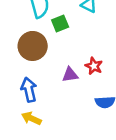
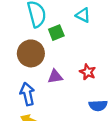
purple triangle: (70, 75) -> (55, 77), moved

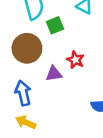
red star: (88, 72) -> (75, 60), moved

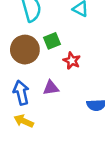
green square: (55, 25) -> (52, 41), moved
purple triangle: (54, 74) -> (51, 88), moved

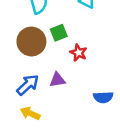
blue arrow: (21, 93) -> (28, 85), turned 60

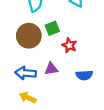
blue arrow: (28, 85) -> (26, 73), turned -132
blue semicircle: (103, 97) -> (84, 75), moved

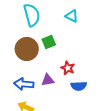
red star: (69, 45) -> (68, 68), moved

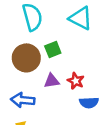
cyan triangle: (72, 16) -> (81, 18), size x1.5
purple triangle: (48, 80) -> (52, 81), moved

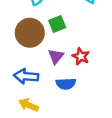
purple triangle: (52, 81) -> (56, 56), turned -42
blue semicircle: (89, 103) -> (66, 84), moved

